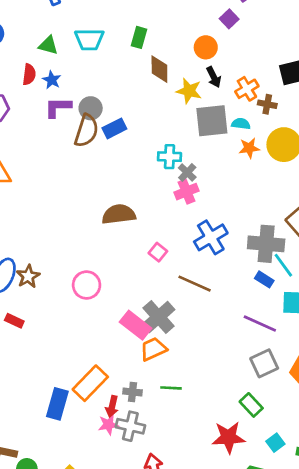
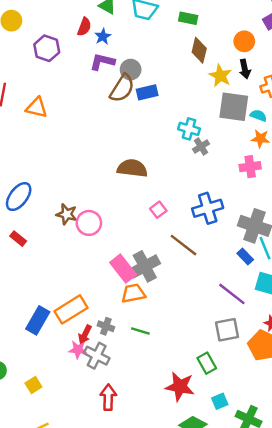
green rectangle: (139, 37) -> (188, 18), turned 72
pink cross: (186, 192) -> (250, 167), moved
brown star: (28, 276) -> (67, 214), moved, turned 30

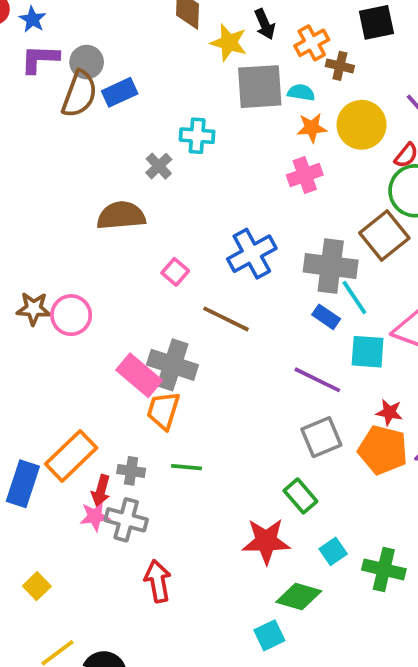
gray cross: (201, 147) -> (159, 166), moved
gray cross: (145, 266) -> (172, 365), turned -32
orange trapezoid: (133, 293) -> (163, 411), turned -50

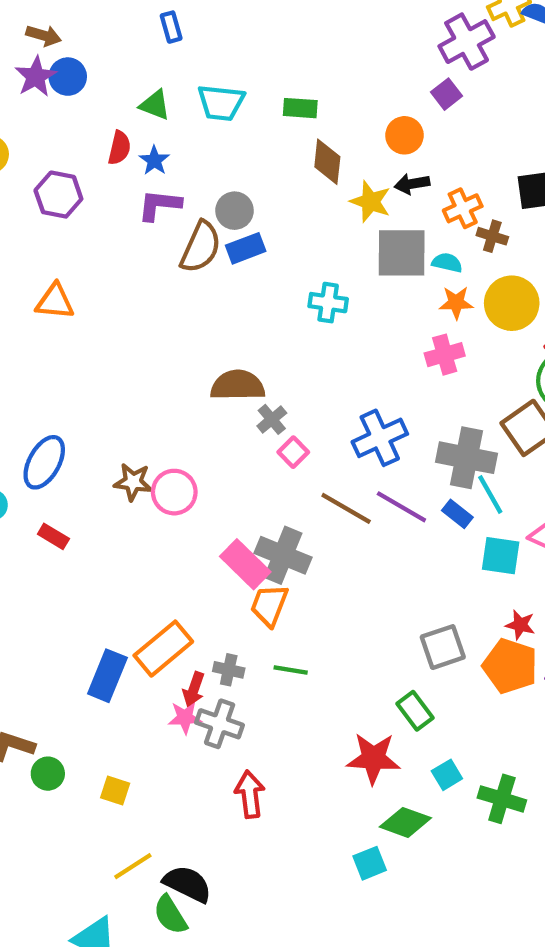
black arrow: (265, 24) -> (412, 184), turned 100
gray circle: (87, 62) -> (235, 211), moved
gray cross: (159, 166) -> (272, 419), moved
purple line: (317, 380) -> (401, 507), moved
yellow square: (37, 586) -> (115, 790), turned -32

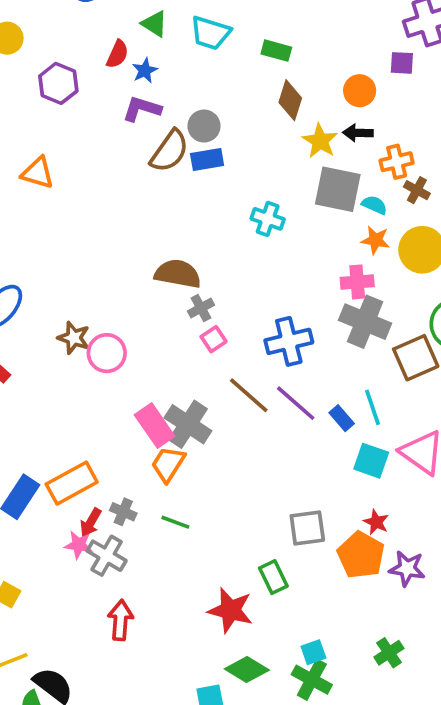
purple square: (447, 94) -> (402, 63), turned 30
gray cross: (466, 458) -> (365, 322), moved
cyan square: (447, 775) -> (313, 652), moved
green cross: (502, 799) -> (312, 680), moved

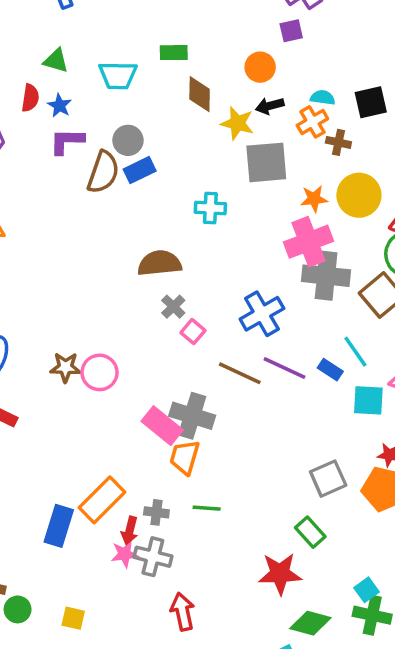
cyan trapezoid: (210, 33) -> (118, 75), moved
cyan semicircle: (374, 205) -> (323, 98), moved
brown semicircle: (178, 274) -> (159, 263), moved
pink cross: (357, 282) -> (308, 242), size x1.5

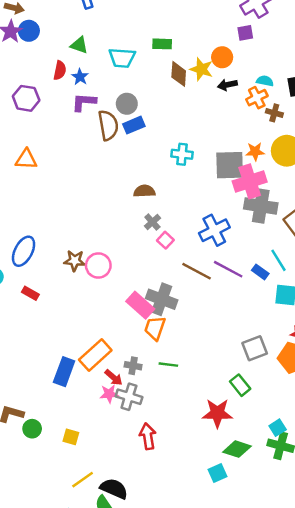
yellow star: (237, 123) -> (201, 69), moved
gray square: (266, 162) -> (230, 165), moved
brown semicircle: (103, 172) -> (108, 125), turned -32
brown semicircle: (159, 263) -> (144, 191), size x0.7
red arrow: (130, 531) -> (114, 378), turned -66

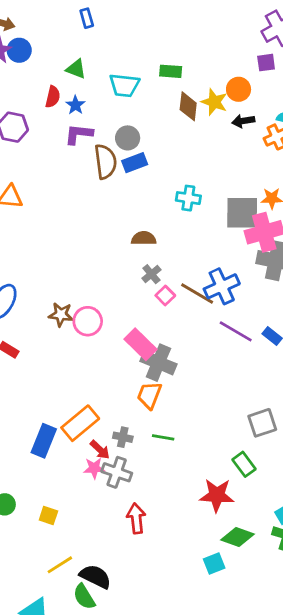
brown line: (197, 271) -> (197, 293), moved
pink rectangle: (140, 305) -> (141, 344), moved

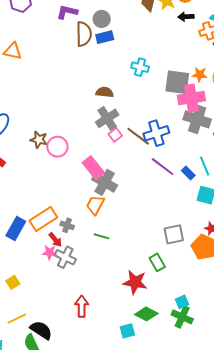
gray cross: (151, 274) -> (107, 118), size x1.6
gray cross: (123, 437) -> (67, 225), moved
yellow square: (48, 516) -> (13, 282), turned 32
red arrow: (136, 518) -> (82, 306), moved

